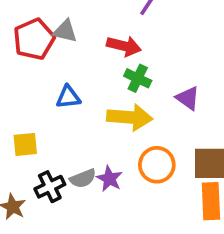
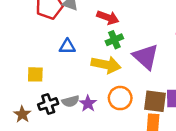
green cross: (138, 78) -> (114, 40), turned 35
purple triangle: (188, 98) -> (146, 57), size x1.6

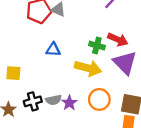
red arrow: (108, 17) -> (118, 39), moved
green cross: (114, 40) -> (97, 46), turned 35
yellow square: (35, 74) -> (13, 73), moved

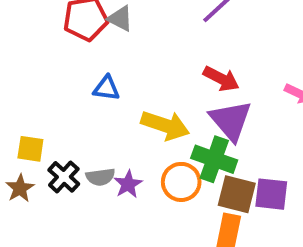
green cross: (97, 46) -> (214, 159), moved, size x1.5
yellow square: (13, 73) -> (30, 149), moved
black cross: (33, 101) -> (64, 177), turned -36

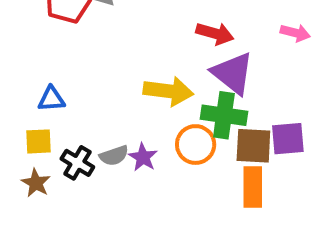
blue triangle: (106, 88) -> (51, 99), moved

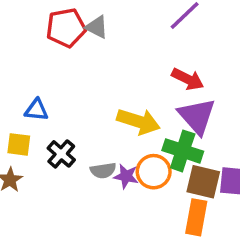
gray semicircle: (114, 156) -> (103, 171), moved
purple star: (143, 157) -> (126, 176), moved, turned -30
black cross: (77, 163) -> (61, 154), moved

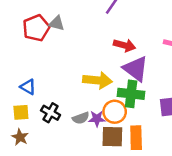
blue triangle: (36, 110) -> (28, 87), turned 35
brown square: (203, 182) -> (112, 137), moved
orange rectangle: (196, 217) -> (136, 138), moved

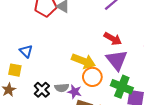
green cross: (131, 94) -> (122, 87), moved
orange circle: (115, 112) -> (92, 77), moved
black cross: (51, 113) -> (42, 90), moved

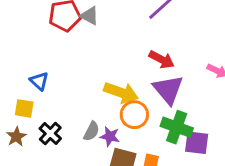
gray semicircle: (62, 88) -> (91, 131), turned -56
black cross: (42, 90) -> (50, 134), moved

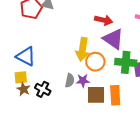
blue triangle: (39, 81) -> (26, 56), size x1.5
yellow arrow: (121, 93) -> (82, 49), turned 95
brown star: (16, 137) -> (23, 89), moved

